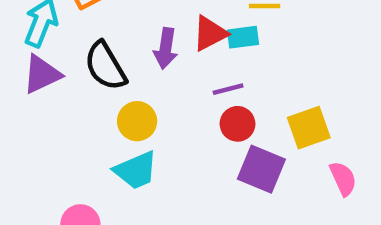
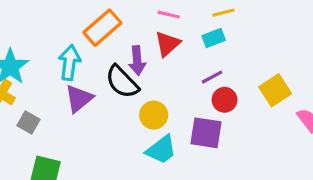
red triangle: (210, 33) -> (167, 44), moved
purple arrow: (166, 48) -> (137, 61), moved
purple square: (261, 169) -> (206, 133), moved

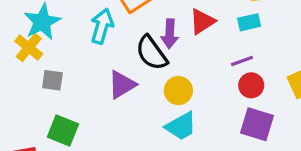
purple triangle: (79, 99) -> (122, 85), moved
gray square: (28, 123) -> (52, 80), turned -30
purple square: (206, 133) -> (257, 124), moved

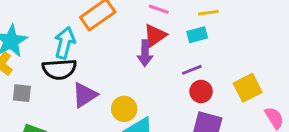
purple arrow: (170, 34) -> (145, 53), moved
black semicircle: (152, 53) -> (59, 69), moved, turned -56
yellow circle: (178, 91) -> (124, 109), moved

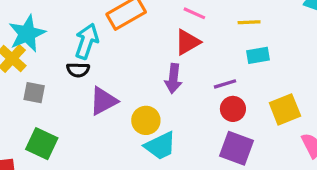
cyan rectangle: (197, 35) -> (258, 55), moved
purple arrow: (145, 53) -> (173, 78), moved
black semicircle: (59, 69) -> (78, 70), size x0.6

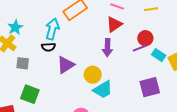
cyan star: (27, 34) -> (15, 27), size x0.7
cyan rectangle: (258, 55) -> (159, 55), moved, turned 48
red circle: (233, 109) -> (145, 38), moved
purple square: (237, 148) -> (150, 87), turned -30

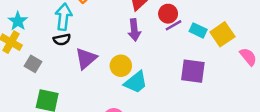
red circle: (145, 38) -> (168, 14), moved
gray square: (23, 63) -> (33, 64), turned 32
purple square: (150, 87) -> (193, 71), turned 30

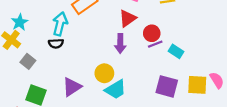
yellow square: (222, 34) -> (197, 85), moved, turned 30
purple triangle: (86, 58) -> (72, 87), moved

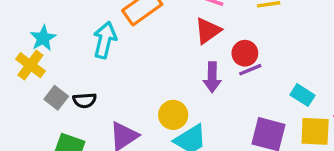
black semicircle: (56, 43) -> (85, 100), moved
purple arrow: (120, 44) -> (212, 77), moved
cyan rectangle: (176, 51) -> (303, 95), moved

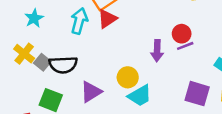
red triangle: (208, 31) -> (107, 19), moved
yellow cross: (30, 65) -> (24, 54), moved
black semicircle: (85, 100) -> (63, 65), size x1.6

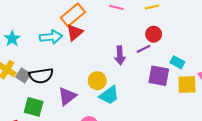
cyan arrow: (79, 21) -> (51, 37), turned 75
red circle: (182, 34) -> (154, 34), moved
purple square: (197, 94) -> (159, 76), moved

